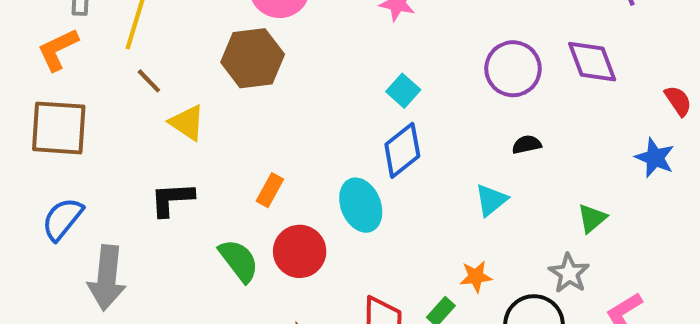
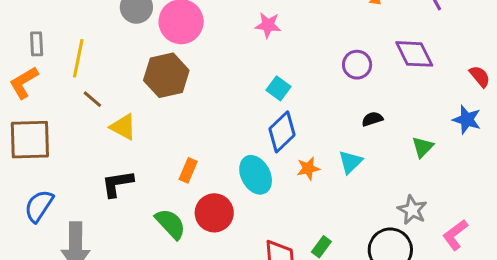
purple circle: (513, 69) -> (357, 65), size x0.7
green triangle: (592, 218) -> (423, 147), moved
orange star: (476, 277) -> (308, 168), moved

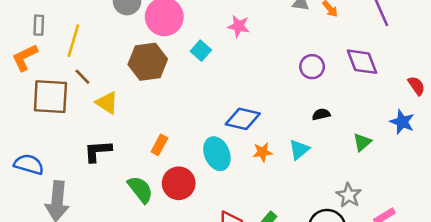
cyan square: (279, 88) -> (201, 51), moved
blue diamond: (282, 132) -> (243, 119), turned 52
brown square: (30, 140) -> (50, 97), moved
blue semicircle: (39, 206) -> (29, 164), turned 68

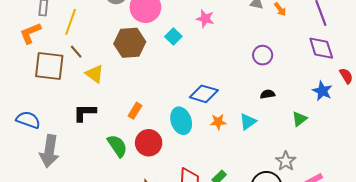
purple diamond: (362, 62) -> (321, 48), moved
blue star: (402, 122) -> (322, 91), moved

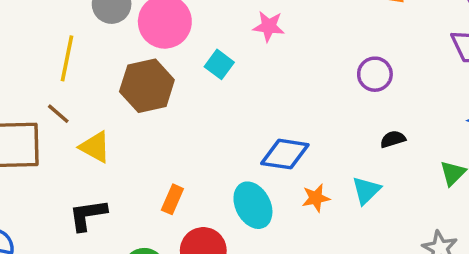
yellow line: (71, 22) -> (67, 58), moved

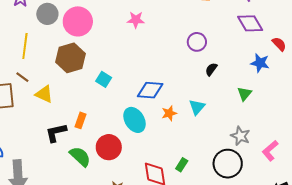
cyan square: (219, 64) -> (104, 79), moved
black semicircle: (393, 139) -> (211, 69), moved, turned -32
orange rectangle: (172, 199) -> (80, 120), moved
black L-shape: (88, 215) -> (56, 133), moved

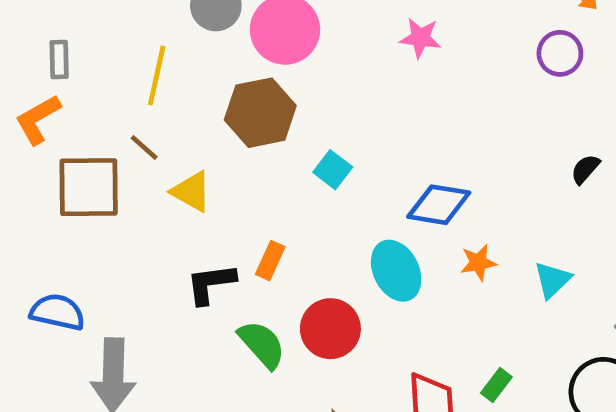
purple circle: (197, 42) -> (560, 53), moved
cyan triangle: (197, 107) -> (552, 280), moved

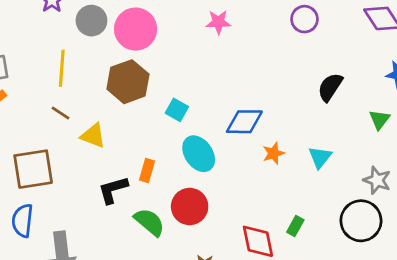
black semicircle: (585, 169) -> (330, 87), size x1.5
brown square: (89, 187) -> (33, 169), moved
cyan ellipse: (396, 271) -> (199, 154), moved
blue semicircle: (57, 312) -> (23, 221), turned -88

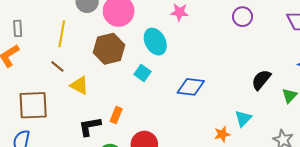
black semicircle: (330, 87) -> (261, 80), moved
orange star: (273, 153) -> (222, 134), moved
cyan ellipse: (199, 154) -> (155, 42), moved

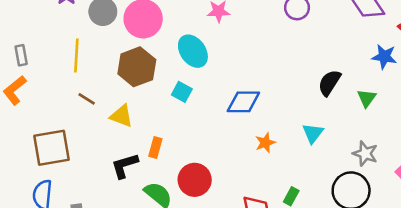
brown line: (57, 66) -> (87, 99), moved
yellow triangle: (79, 85) -> (121, 116), moved
orange star: (222, 134) -> (265, 143), moved

